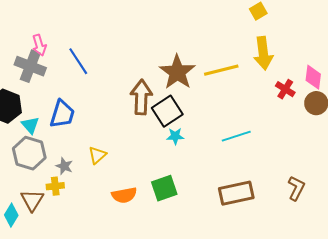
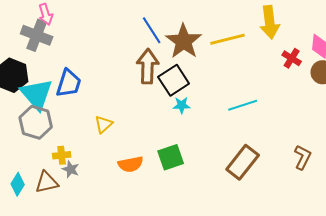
blue line: (78, 61) -> (152, 30), moved
cyan triangle: (30, 125) -> (37, 94), size x1.8
gray star: (64, 166) -> (71, 169), moved
brown rectangle: (236, 193) -> (243, 162), turned -40
brown triangle: (32, 200) -> (47, 182), moved, turned 45

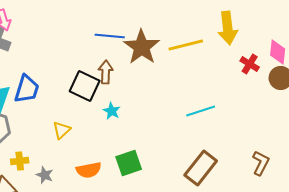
blue line: (152, 30) -> (110, 36), turned -52
brown arrow: (148, 66) -> (106, 72), size x0.7
black square: (174, 80) -> (85, 86), moved, turned -32
cyan star: (182, 105) -> (112, 111), moved, turned 30
gray star: (71, 169) -> (45, 175), moved

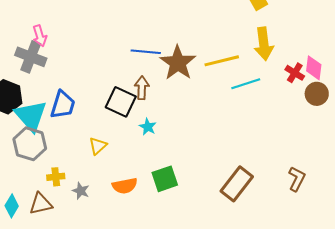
red cross: (250, 64) -> (295, 73), moved
cyan line: (201, 111) -> (246, 84), moved

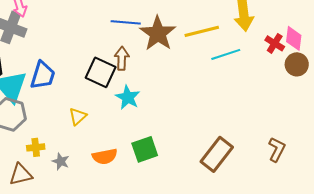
cyan star: (148, 127) -> (128, 97), size x1.4

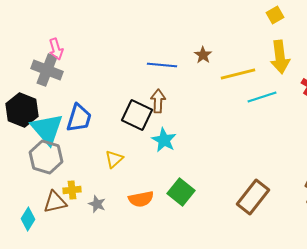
brown star: (158, 33) -> (203, 55), moved, size x0.5
green square: (145, 149) -> (181, 192), turned -32
brown triangle: (21, 174) -> (55, 202), moved

